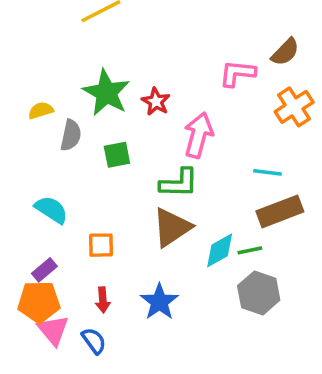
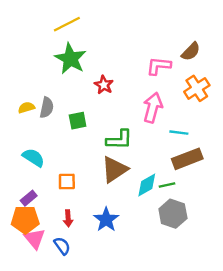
green star: (106, 93) -> (70, 59), moved
yellow semicircle: (41, 110) -> (26, 108), moved
pink arrow: (198, 135) -> (153, 108), moved

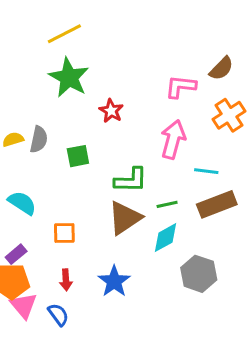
green line: (167, 185) -> (167, 204), moved

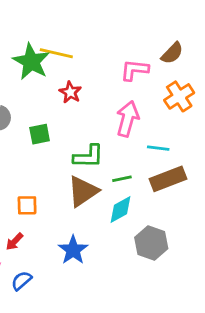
yellow line: (64, 34) -> (56, 53), moved, turned 40
red arrow: (66, 280) -> (14, 242), moved, turned 48
blue semicircle: (58, 315) -> (21, 281), turned -95

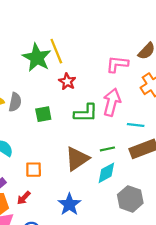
yellow line: (56, 53) -> (56, 51), turned 55
green L-shape: (88, 156) -> (86, 113), moved

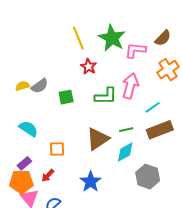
green star: (37, 58) -> (112, 38), moved
gray semicircle: (15, 102) -> (40, 86), turned 42
cyan line: (136, 125) -> (153, 107), turned -42

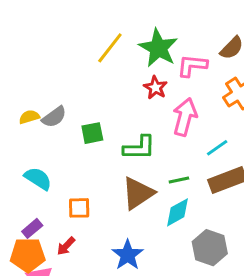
yellow line: (78, 38) -> (110, 48), turned 60
red star: (89, 67) -> (155, 88), moved
green L-shape: (106, 96) -> (139, 148), moved

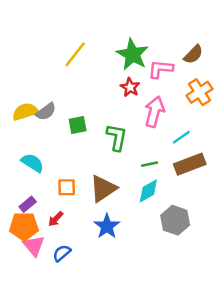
yellow line: (110, 48) -> (75, 54), moved
yellow semicircle: (29, 117) -> (25, 112), size x1.5
green L-shape: (139, 148) -> (117, 137), turned -80
brown triangle: (138, 193) -> (103, 188), moved

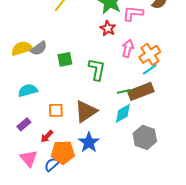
orange cross: (200, 92) -> (150, 54), moved
pink arrow: (154, 112) -> (128, 48), size x0.7
cyan semicircle: (33, 163) -> (28, 90), turned -48
brown rectangle: (190, 164) -> (141, 91), moved
orange pentagon: (24, 226) -> (63, 152), moved

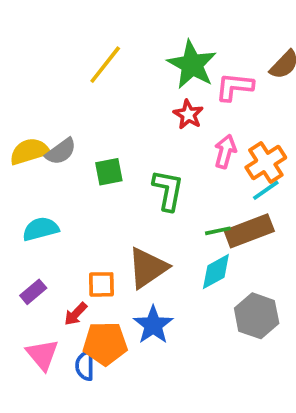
orange square: (56, 110) -> (101, 284), moved
blue semicircle: (52, 164) -> (85, 366), turned -49

